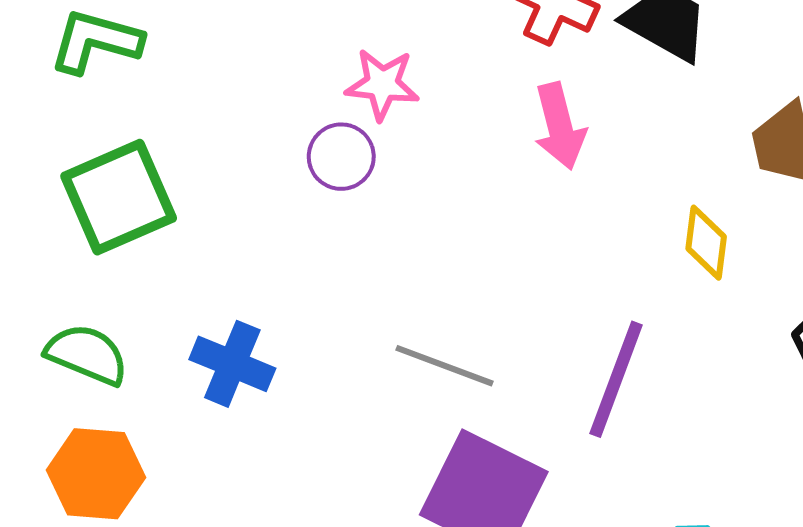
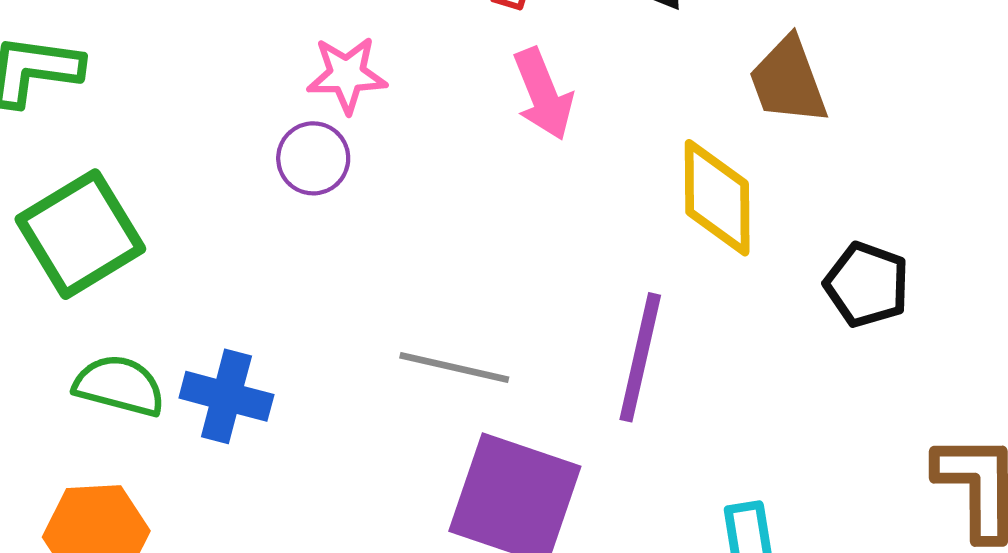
yellow diamond: (706, 243) -> (717, 198), size x1.5
green semicircle: (87, 354) -> (119, 386), moved

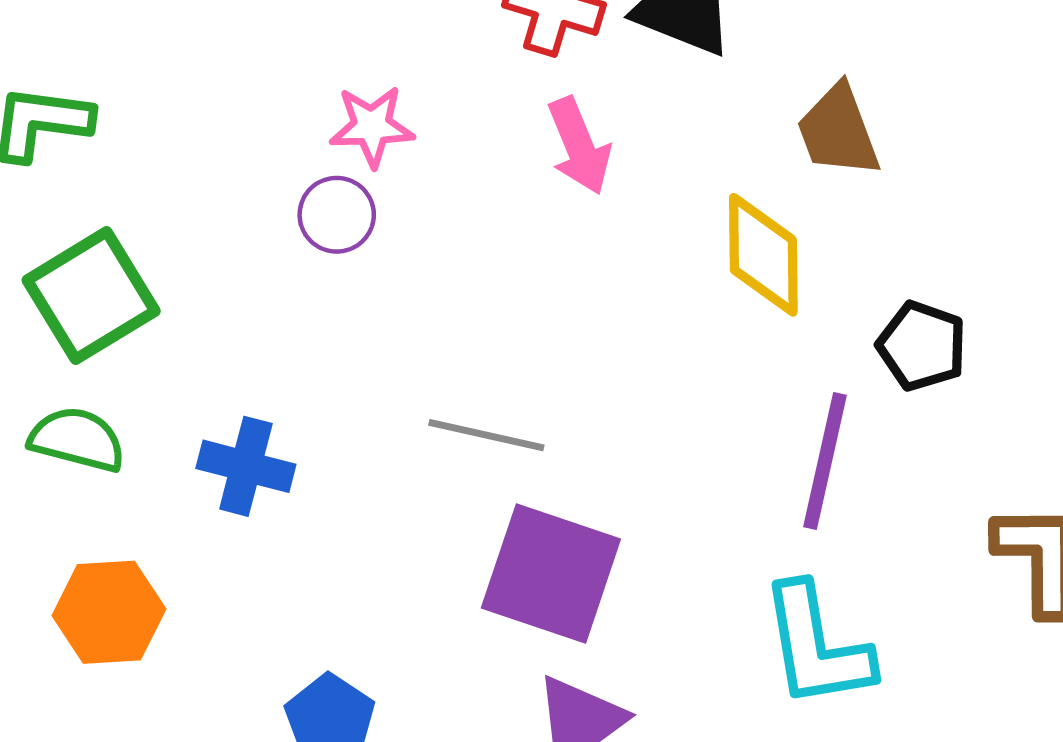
purple line: (640, 357) -> (825, 461), moved
green semicircle: (119, 386) -> (77, 439), moved

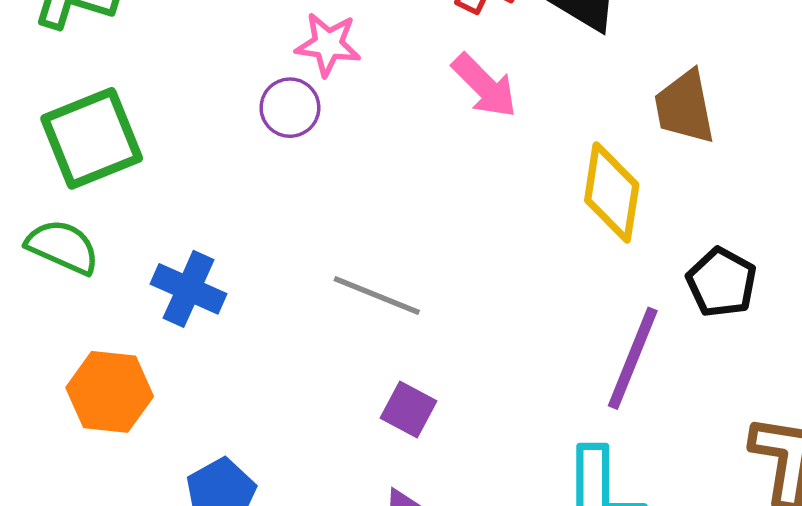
pink arrow: (579, 146) -> (484, 86), turned -32
purple square: (551, 573) -> (409, 410), size x0.5
orange hexagon: (109, 612) -> (110, 392), moved

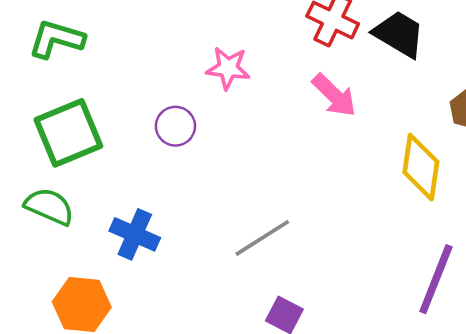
purple circle: (290, 108) -> (175, 126), moved
gray line: (377, 295) -> (262, 238), turned -54

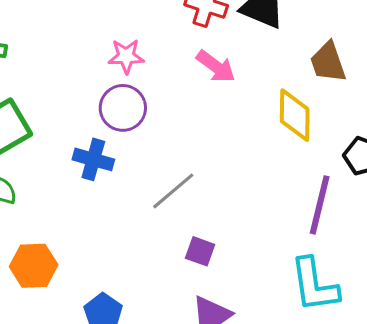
purple circle: (175, 126) -> (123, 108), moved, size x1.4
blue cross: (135, 234) -> (93, 159), moved

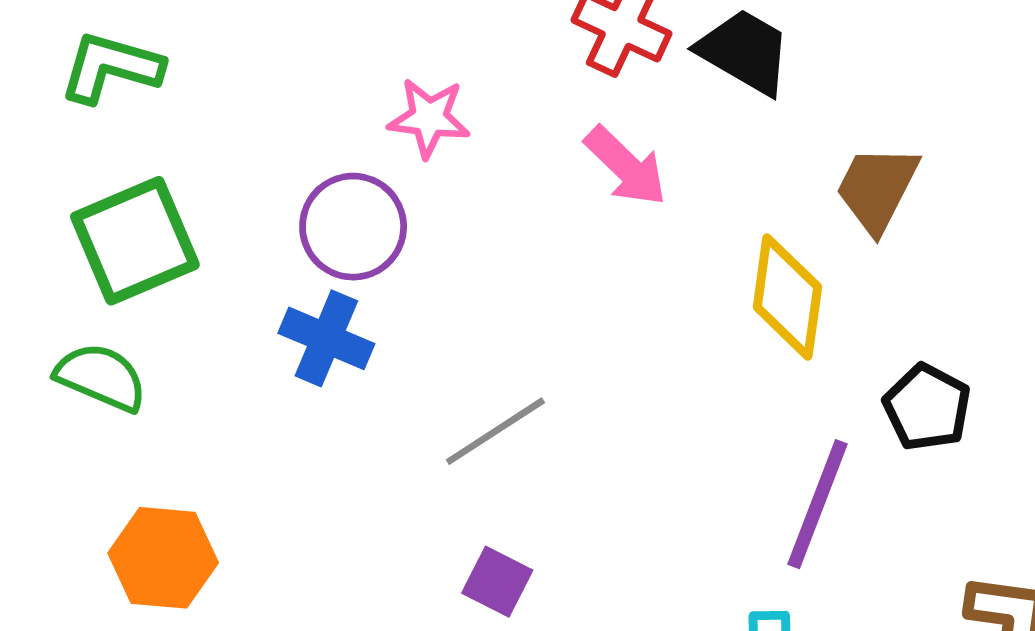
brown trapezoid: (328, 62) -> (877, 189), turned 39
purple circle: (123, 108) -> (353, 227), moved
purple square: (200, 251) -> (497, 582), moved

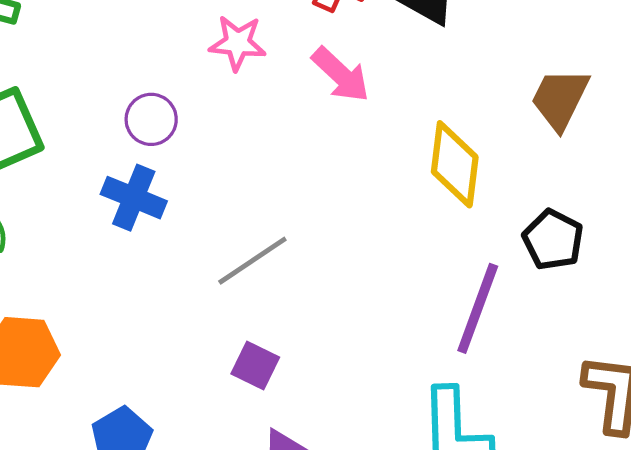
pink star: (429, 118) -> (238, 43), moved
brown trapezoid: (877, 189) -> (560, 99), moved
purple circle: (353, 227) -> (151, 119), size x0.7

